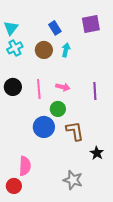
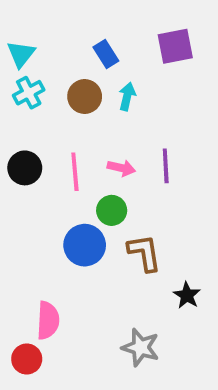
purple line: (95, 91) -> (166, 166), moved

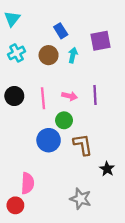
purple square: (175, 46) -> (100, 41), moved
cyan triangle: (21, 54) -> (12, 19), moved

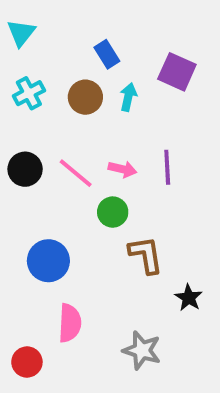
purple square: (100, 41) -> (177, 72), turned 35
pink line: (43, 98) -> (76, 173), turned -45
blue circle: (49, 140) -> (48, 261), moved
pink semicircle: (28, 183) -> (70, 323), moved

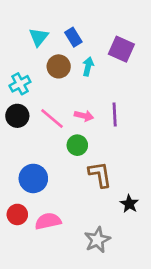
cyan triangle: (21, 33) -> (39, 37), moved
cyan cross: (29, 93) -> (20, 84), moved
pink semicircle: (70, 323) -> (48, 221), turned -105
gray star: (142, 350) -> (97, 240), turned 30
red circle: (27, 362) -> (17, 214), moved

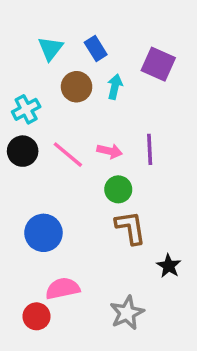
green circle: (77, 145) -> (118, 189), moved
red circle: (17, 214) -> (37, 316), moved

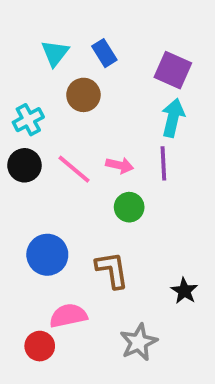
cyan arrow: (115, 87) -> (173, 118), moved, size x1.4
brown L-shape: (130, 228) -> (112, 270), moved

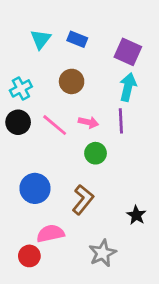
blue rectangle: (104, 53) -> (77, 39), turned -36
brown circle: (83, 95) -> (72, 81), moved
brown L-shape: (112, 270) -> (83, 200), turned 48

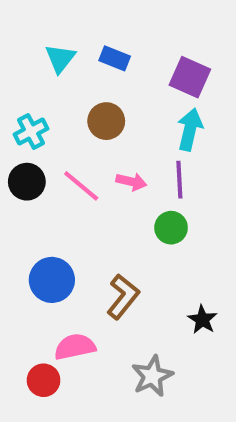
green circle: (96, 153) -> (171, 228), moved

